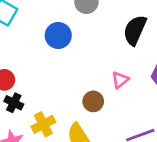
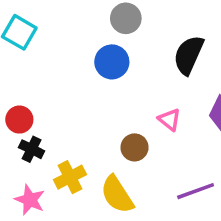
blue circle: (58, 35) -> (112, 62), moved
pink triangle: (120, 80) -> (169, 120), turned -42

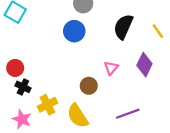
pink triangle: (169, 120) -> (111, 68), turned 32

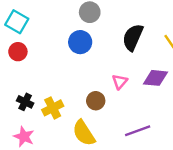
purple diamond: (144, 65) -> (156, 78), turned 70
red circle: (15, 68) -> (18, 52), moved
yellow cross: (47, 105) -> (53, 108), moved

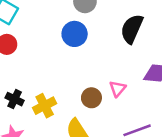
pink triangle: (120, 82) -> (118, 89), moved

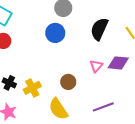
pink triangle: (118, 89) -> (96, 66), moved

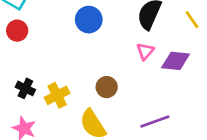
pink triangle: (96, 66) -> (145, 51), moved

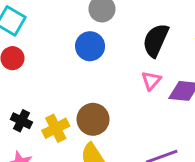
brown circle: (107, 87) -> (93, 119), moved, size x1.4

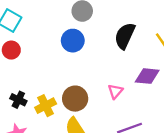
pink triangle: (151, 81) -> (115, 91), moved

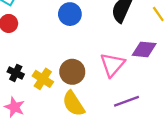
pink triangle: (115, 91) -> (112, 65), size x1.6
yellow cross: (46, 106) -> (43, 79), turned -30

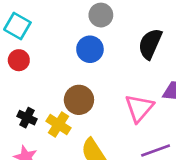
brown circle: (72, 72) -> (79, 100), moved

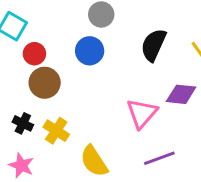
red circle: (19, 60) -> (34, 54), moved
brown circle: (79, 100) -> (45, 83), moved

